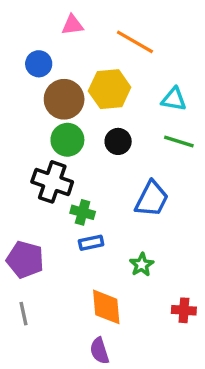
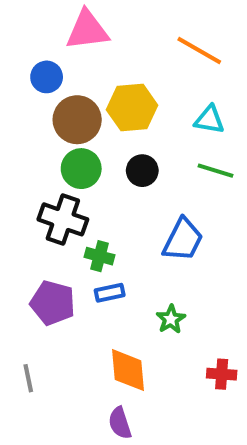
pink triangle: (72, 25) -> (87, 30), size x1.6
orange line: (135, 42) -> (199, 51), moved
purple pentagon: (25, 260) -> (53, 303), moved

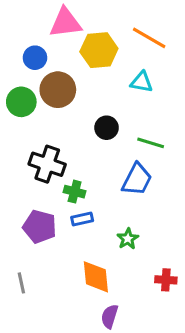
yellow hexagon: (132, 107) -> (99, 50), moved
cyan triangle: (209, 120) -> (142, 82), moved
green circle: (81, 169) -> (21, 102), moved
green line: (216, 171) -> (151, 143), moved
purple semicircle: (120, 423) -> (110, 316), moved, turned 35

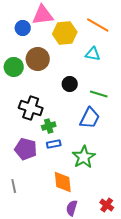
blue circle: (35, 58) -> (23, 28), moved
green cross: (75, 192) -> (49, 126), turned -32
green star: (128, 239) -> (84, 157), size x1.6
red cross: (166, 280) -> (107, 205), moved, turned 32

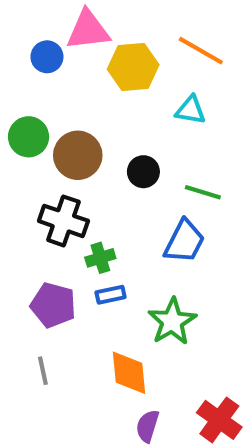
brown circle: (38, 59) -> (78, 155), moved
gray line: (14, 186) -> (43, 371), moved
red cross: (107, 205) -> (219, 420), size x1.5

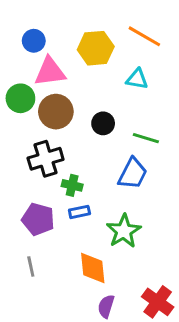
pink triangle: (88, 30) -> (50, 72), moved
black cross: (63, 221) -> (46, 159), turned -36
green cross: (100, 258) -> (72, 185), turned 30

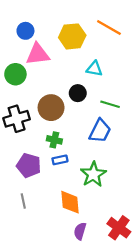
cyan triangle: (137, 79) -> (94, 69), moved
brown circle: (56, 112) -> (51, 108), moved
black cross: (46, 159) -> (17, 119), moved

